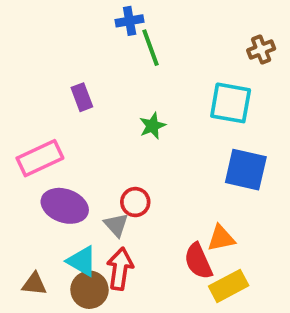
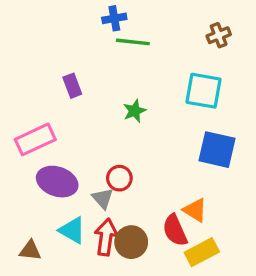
green line: (151, 48) -> (133, 42), turned -64
brown cross: (261, 49) -> (219, 35), moved
orange triangle: (221, 238) -> (195, 210), turned 44
brown circle: (89, 290) -> (131, 242), moved

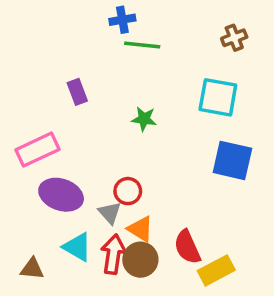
green star: (135, 111) -> (144, 119), turned 30
orange triangle: (195, 210) -> (140, 229), moved

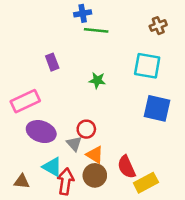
red arrow: (113, 254) -> (66, 181), moved

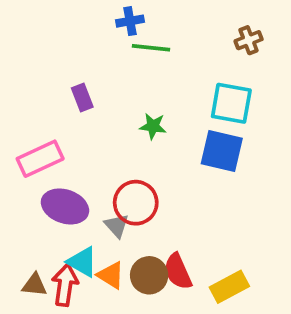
blue square: (157, 108) -> (222, 151), moved
red circle: (86, 129) -> (136, 203), size x1.5
orange triangle: (95, 155) -> (111, 275), moved
red semicircle: (126, 167) -> (178, 271), moved
red arrow: (66, 181) -> (65, 285), moved

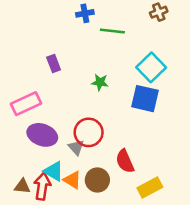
brown cross: (249, 40) -> (159, 12), moved
green line: (151, 48) -> (112, 31), moved
cyan square: (231, 103) -> (151, 67), turned 36
red semicircle: (178, 271) -> (125, 161), moved

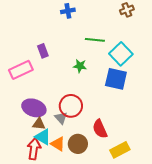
green line: (112, 31) -> (95, 40), moved
pink rectangle: (26, 104) -> (21, 70), moved
brown triangle: (22, 186) -> (39, 124), moved

